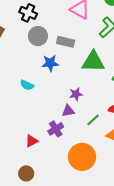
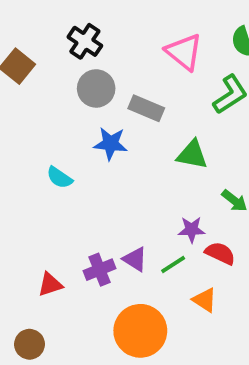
green triangle: (93, 62) -> (192, 155), size x0.7
purple star: (76, 94) -> (191, 230), moved
purple triangle: (68, 111) -> (135, 259), moved, turned 32

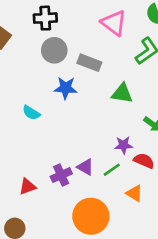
black cross: (85, 41) -> (45, 18), turned -35

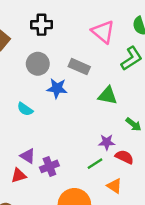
gray circle: (54, 50) -> (38, 64), moved
purple triangle: (85, 167) -> (28, 156), moved

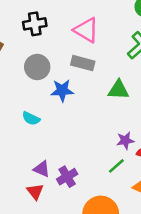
pink triangle: (103, 32) -> (86, 30), moved
red triangle: (19, 175) -> (35, 192), turned -42

